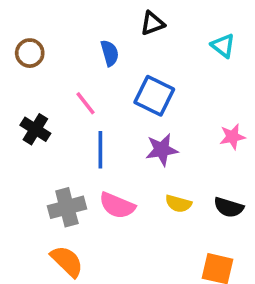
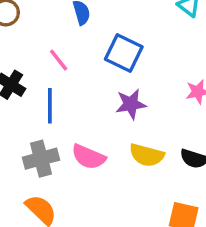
blue line: (100, 150) -> (50, 106), moved
yellow semicircle: (178, 204) -> (147, 155), size x1.4

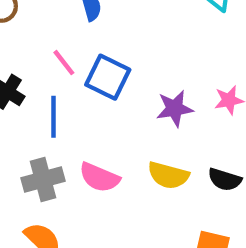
blue square: (124, 53) -> (108, 77), moved
purple star: (131, 104) -> (175, 108), moved

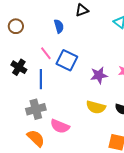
pink semicircle: (99, 177) -> (60, 126), moved

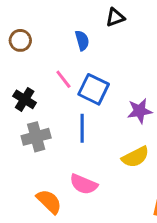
blue line: (41, 79) -> (82, 128), moved
yellow semicircle: (96, 107) -> (135, 157), turned -42
gray cross: (36, 109) -> (36, 137), moved

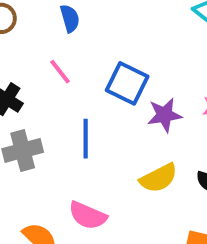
blue semicircle: (82, 40) -> (70, 18), moved
blue square: (94, 89) -> (127, 83), moved

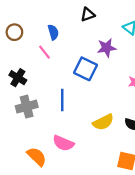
pink line: (60, 72) -> (44, 52), moved
purple star: (165, 115) -> (107, 48), moved

